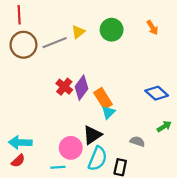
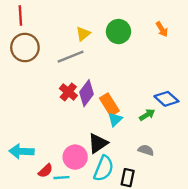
gray line: (55, 43) -> (71, 57), moved
green arrow: (164, 126) -> (147, 115), moved
red semicircle: (18, 161) -> (45, 171), moved

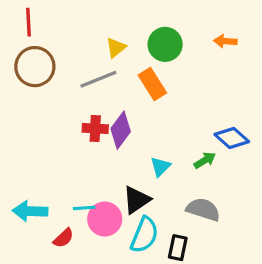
orange arrow: (162, 29) -> (225, 41), turned 126
red cross: (68, 92) -> (95, 129), turned -36
orange rectangle: (109, 105) -> (152, 84), moved
gray semicircle: (146, 150) -> (203, 209), size x1.5
cyan line: (61, 178) -> (84, 208), moved

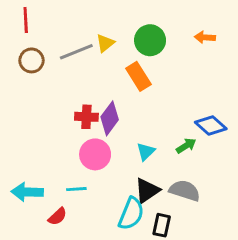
brown circle: (35, 67) -> (32, 60), size x0.7
gray line: (98, 79) -> (76, 52), moved
black triangle: (136, 200) -> (147, 191), moved
pink circle: (105, 219) -> (95, 154), moved

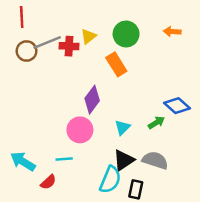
gray line: (76, 52) -> (47, 42), moved
red cross: (86, 117) -> (69, 46), moved
cyan arrow: (27, 192) -> (23, 161), turned 30

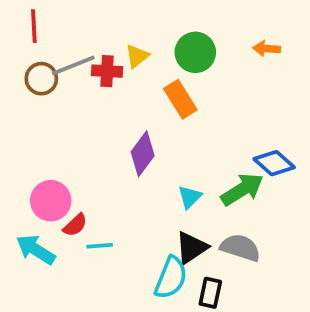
green arrow: (156, 123) -> (242, 189), size x1.6
pink circle: (80, 130) -> (51, 201), moved
red semicircle: (48, 182) -> (75, 225), moved

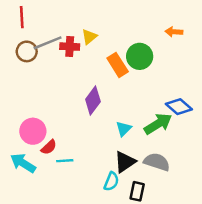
green circle: (195, 52) -> (140, 56), moved
cyan semicircle: (171, 278) -> (111, 182), size x0.7

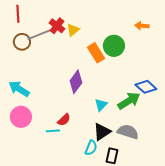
red cross: (70, 47) -> (57, 26), moved, turned 35
pink circle: (33, 131) -> (21, 117), moved
red semicircle: (49, 147) -> (64, 120), moved
cyan arrow: (23, 163) -> (19, 89), moved

